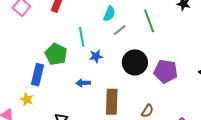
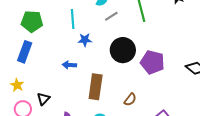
green pentagon: (56, 54) -> (32, 21), moved, turned -30
yellow star: (27, 99) -> (17, 85), moved

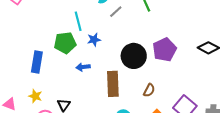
green pentagon: (32, 21) -> (65, 43), moved
black circle: (123, 50) -> (134, 56), moved
purple pentagon: (152, 62) -> (164, 50), turned -30

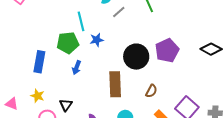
blue arrow: (83, 67) -> (77, 67), moved, turned -64

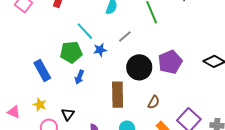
gray line: (119, 12) -> (125, 37), moved
cyan line: (81, 21) -> (85, 31), turned -30
blue rectangle: (39, 62) -> (42, 71), turned -40

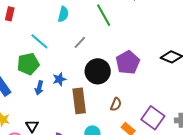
blue star: (100, 50) -> (59, 79), moved

